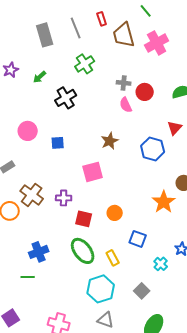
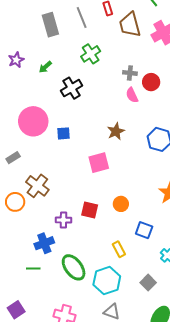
pink circle: (28, 131) -> (33, 121), size x1.5
purple cross: (64, 198) -> (63, 220), moved
green ellipse: (83, 251) -> (74, 267), moved

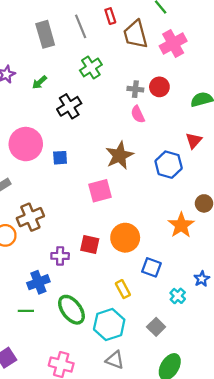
red circle: (151, 82) -> (159, 87), moved
brown star: (116, 131) -> (119, 155), size x1.4
brown cross: (37, 186) -> (30, 217), turned 30
orange circle: (121, 204) -> (125, 238), size x1.6

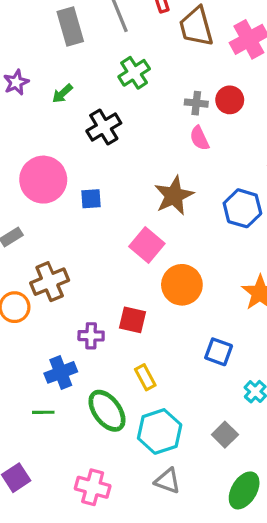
pink square: (100, 191) -> (147, 245), turned -35
orange circle: (125, 238) -> (182, 285), moved
yellow rectangle: (123, 289) -> (145, 377), moved

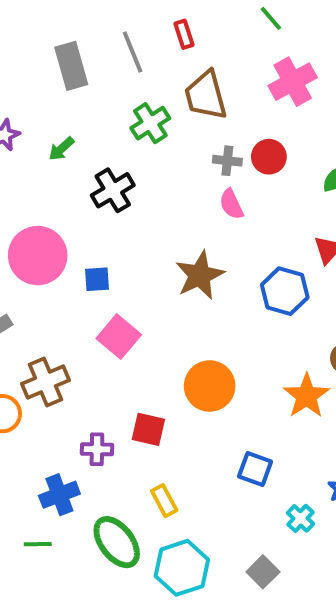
brown trapezoid: (196, 27) -> (206, 95), moved
pink square: (147, 245) -> (119, 337), moved

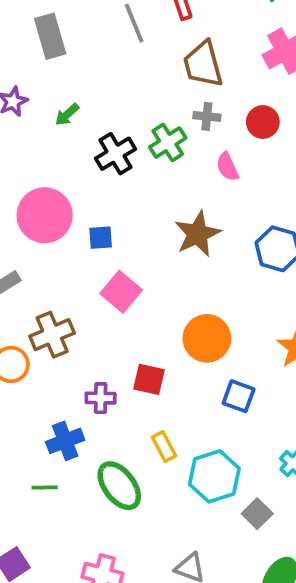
gray rectangle: (71, 66) -> (50, 36), moved
green cross: (150, 123) -> (168, 143), moved
gray cross: (227, 161) -> (207, 116), moved
blue square: (255, 469) -> (239, 396), moved
cyan hexagon: (182, 568) -> (214, 476), moved

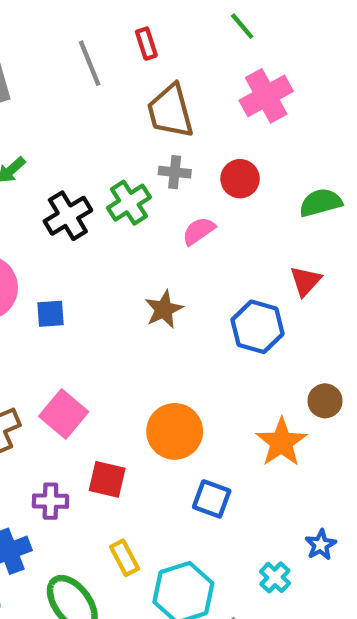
pink semicircle: (227, 167) -> (199, 231), turned 80
brown star: (198, 234) -> (164, 309), size x0.7
pink square: (121, 292) -> (64, 414), moved

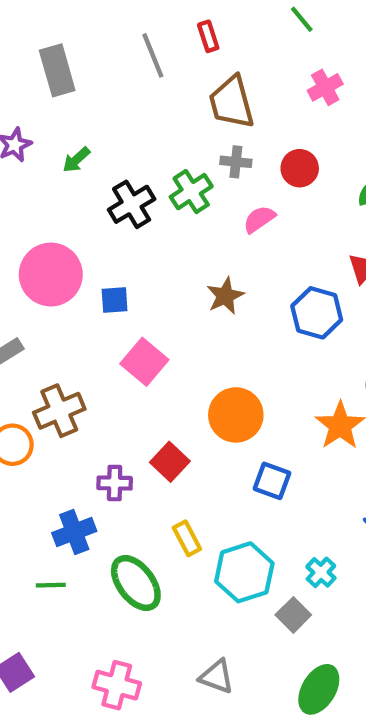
pink cross: (266, 96) -> (325, 87), size x0.7
pink square: (64, 414) -> (144, 362), moved
red square: (107, 479) -> (170, 462), turned 30
cyan cross: (275, 577) -> (321, 572), moved

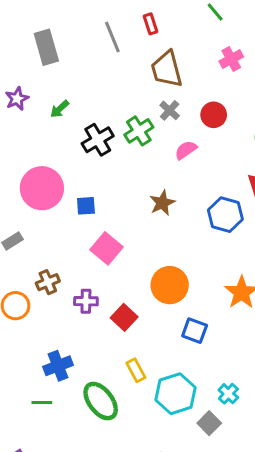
gray cross: (236, 162) -> (170, 110), turned 36
brown cross: (59, 411) -> (48, 282), size x0.7
purple cross: (115, 483) -> (86, 301), moved

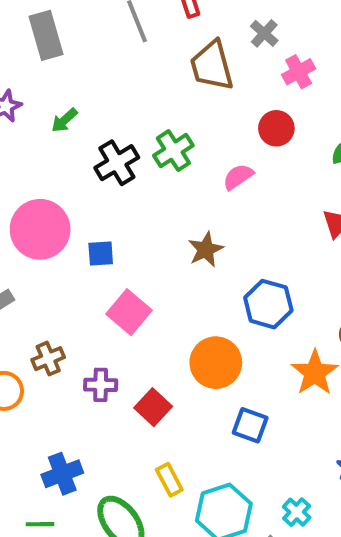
pink cross: (231, 59) -> (299, 72), moved
gray cross: (170, 110) -> (264, 33), moved
blue hexagon: (225, 215) -> (268, 304), moved

